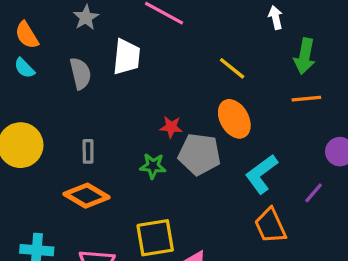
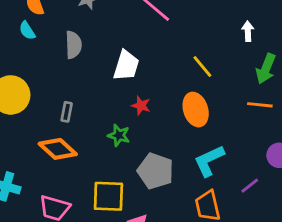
white trapezoid: (127, 57) -> (126, 65), moved
gray pentagon: (199, 154) -> (155, 171), moved

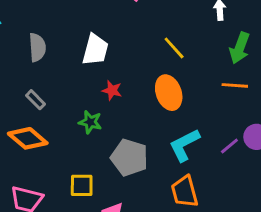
gray semicircle: (73, 45) -> (37, 47), moved
gray rectangle: (67, 112) -> (36, 100), turned -54
purple line: (250, 186) -> (229, 146), moved
yellow square: (108, 196) -> (82, 185), size x0.7

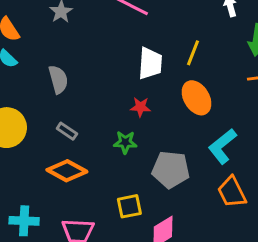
yellow line: (174, 48) -> (193, 53), turned 75
white trapezoid: (95, 50) -> (150, 63), moved

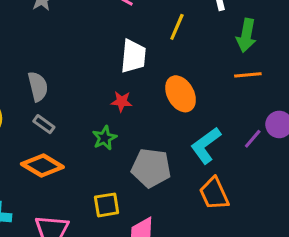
yellow line: (193, 53) -> (177, 27), moved
gray semicircle: (58, 79) -> (38, 86), moved
green star: (125, 142) -> (104, 138), turned -30

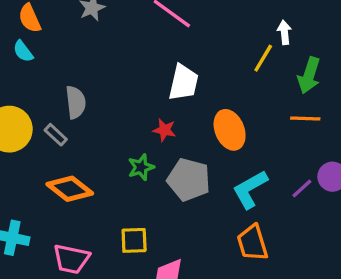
yellow line: (177, 27) -> (263, 58), moved
gray rectangle: (44, 124) -> (56, 135), moved
gray pentagon: (151, 168) -> (189, 180), moved

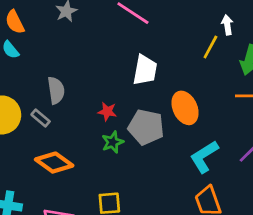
red star: (164, 130) -> (107, 112), moved
gray pentagon: (189, 180) -> (146, 127), moved

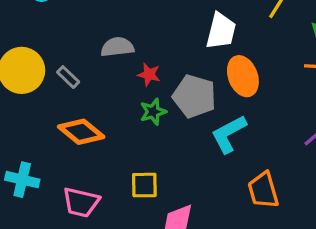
white trapezoid: (145, 70) -> (221, 31), moved
gray semicircle: (56, 90) -> (117, 47), moved, turned -92
cyan L-shape: (204, 157) -> (229, 134), moved

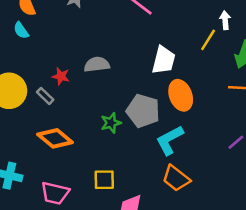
gray semicircle: (117, 47) -> (97, 65), moved
red star: (149, 74) -> (61, 76), moved
orange trapezoid: (263, 190) -> (176, 178), moved, turned -36

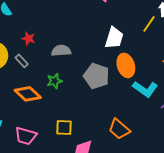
gray semicircle: (97, 65) -> (61, 51), moved
red star: (61, 76) -> (28, 39), moved
green star: (111, 123) -> (54, 81), moved
cyan L-shape: (170, 140) -> (145, 89), moved, turned -120

